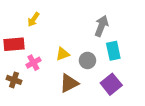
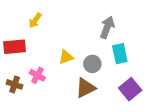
pink cross: (33, 63) -> (37, 75), moved, turned -32
brown triangle: (69, 83) -> (85, 88), moved
purple square: (111, 84) -> (130, 89), moved

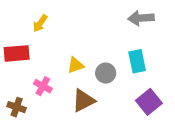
gray arrow: (107, 27) -> (141, 18), moved, turned -115
brown cross: (15, 84) -> (17, 107), moved
brown triangle: (85, 88) -> (83, 101), moved

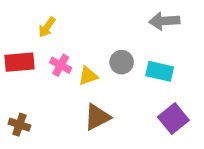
cyan rectangle: (137, 61) -> (160, 71), turned -65
gray circle: (106, 73) -> (122, 62), moved
pink cross: (43, 86) -> (61, 65), moved

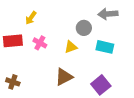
gray circle: (122, 62) -> (84, 28), moved
yellow triangle: (88, 76) -> (71, 47), moved
purple square: (173, 119) -> (101, 85), moved

